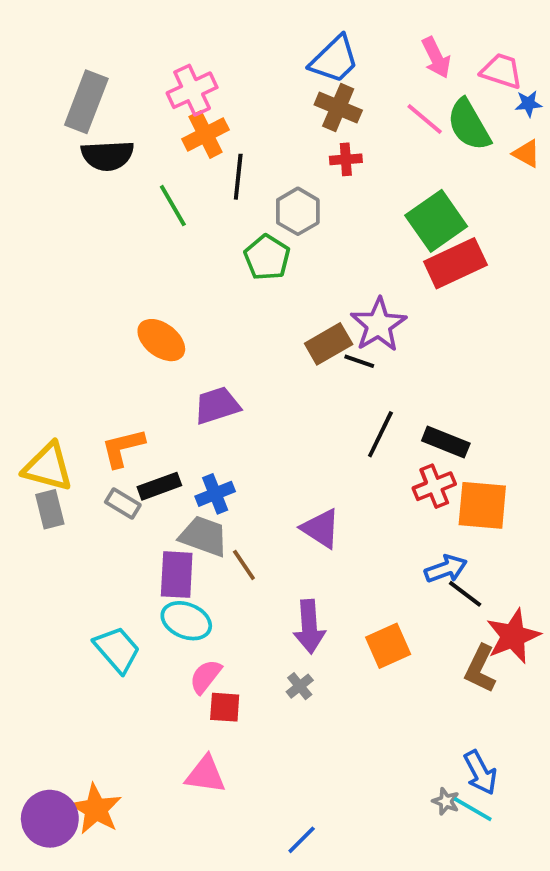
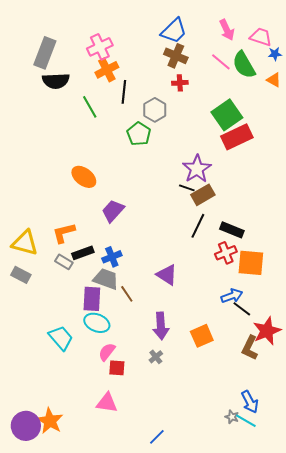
brown rectangle: (329, 344) -> (203, 195), moved
purple trapezoid: (217, 405) -> (113, 211), turned -30
gray rectangle: (50, 509) -> (21, 275), moved, turned -48

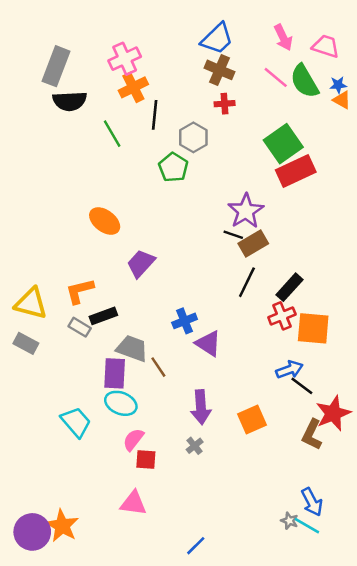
blue star: (275, 54) -> (338, 85), moved
black rectangle: (232, 230) -> (289, 287), turned -70
blue cross: (112, 257) -> (185, 321), moved

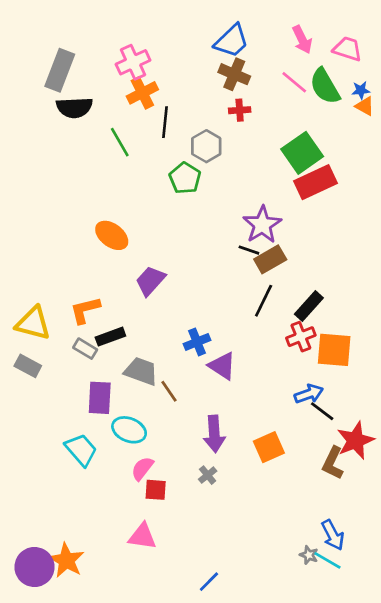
purple rectangle: (115, 373) -> (100, 398), moved

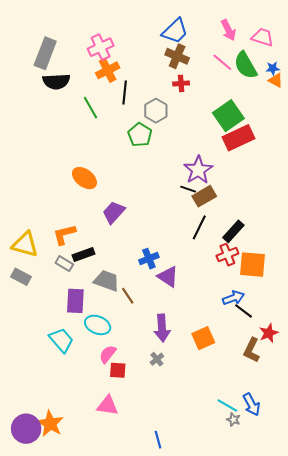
red star: (355, 440) -> (269, 333), size x0.7
cyan line: (327, 560) -> (227, 406), moved
blue line: (209, 582) -> (158, 440), turned -60

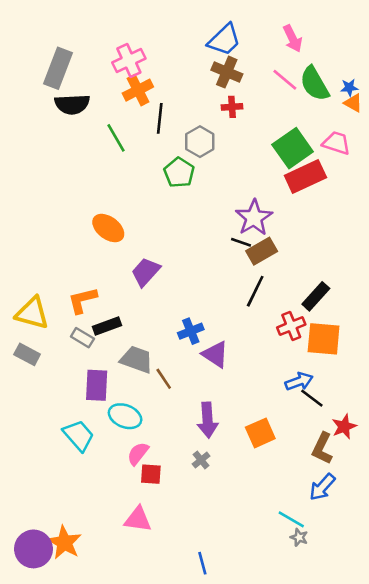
pink trapezoid: (263, 37) -> (336, 143), moved
black rectangle: (233, 231) -> (316, 296), moved
blue arrow: (252, 404) -> (322, 487), moved, turned 70

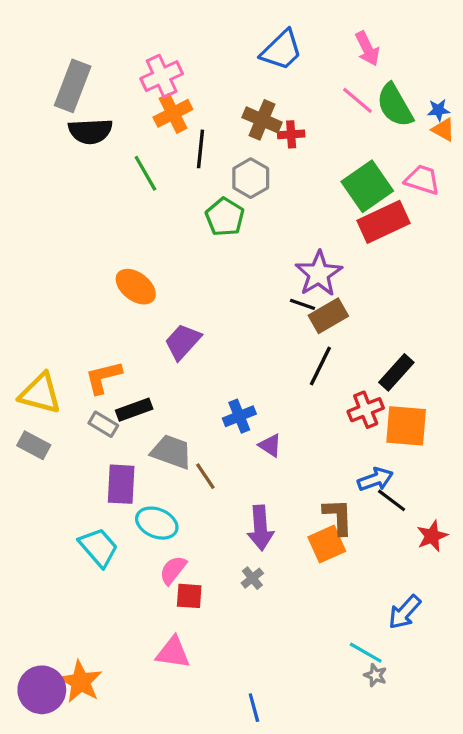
brown cross: (227, 72) -> (262, 120), moved
purple triangle: (215, 354) -> (270, 445), size x0.7
brown L-shape: (322, 448) -> (338, 517), moved, turned 152

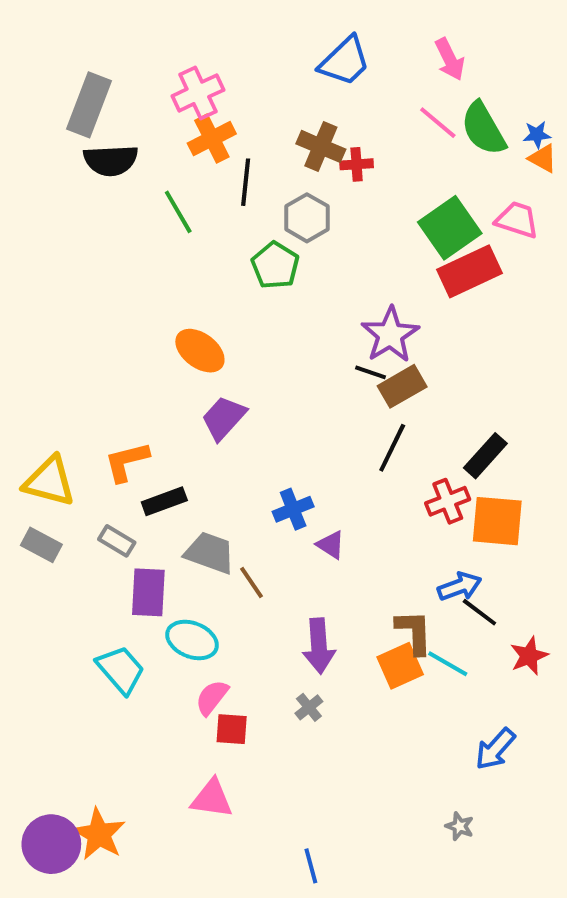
orange ellipse: (136, 287) -> (200, 351), moved
gray rectangle: (103, 424) -> (117, 541), moved
cyan line: (366, 653) -> (448, 664), moved

